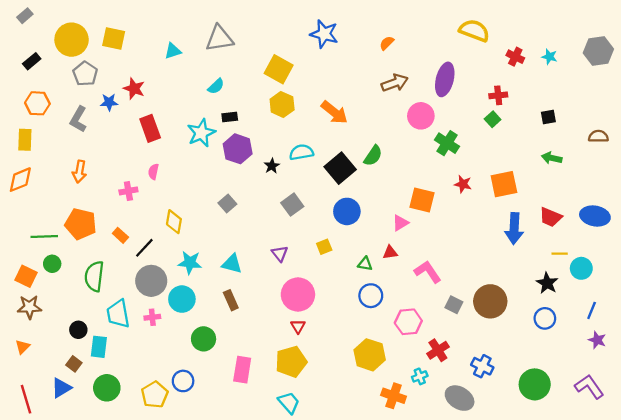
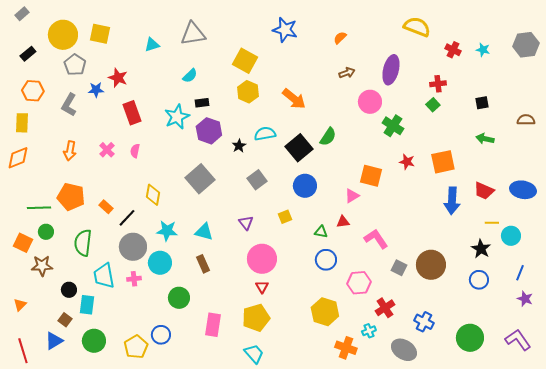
brown arrow: (395, 83) -> (347, 73), size x0.7
pink cross: (128, 191) -> (107, 150), moved, turned -35
gray square: (227, 203) -> (200, 179), size x1.8
brown star: (29, 307) -> (42, 266), moved

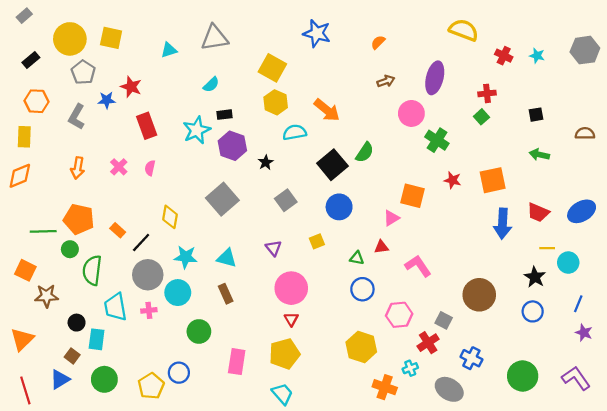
cyan semicircle: (265, 134) -> (295, 132), moved
blue ellipse: (523, 190) -> (582, 211), turned -40
green circle: (46, 232) -> (70, 249), moved
gray square: (399, 268) -> (444, 320), moved
orange triangle: (20, 305) -> (22, 339), size x1.6

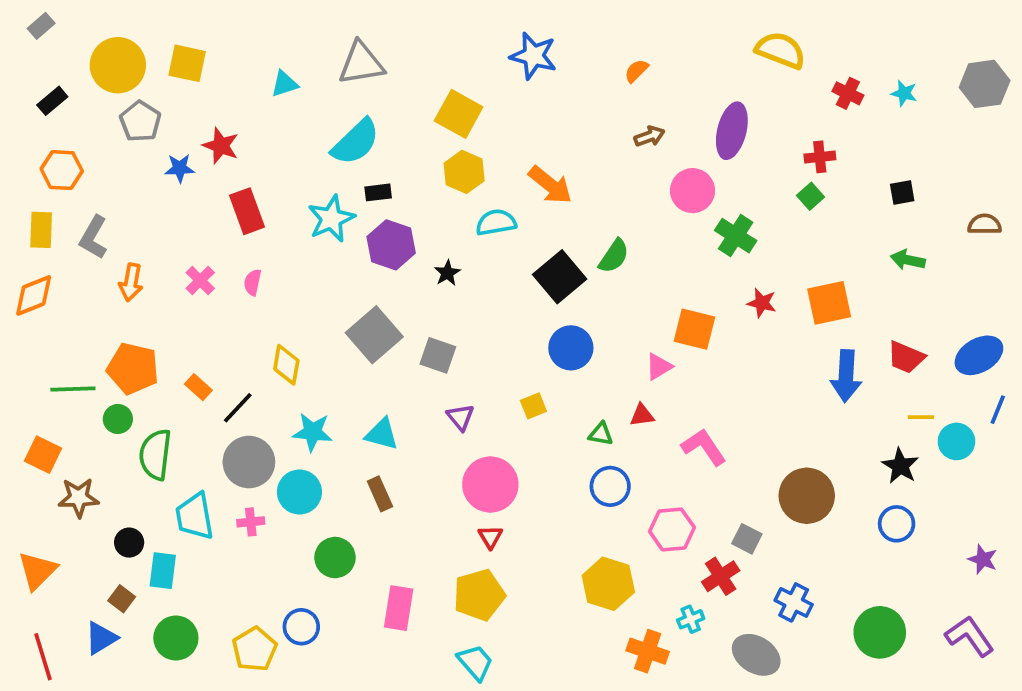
cyan semicircle: (211, 85) -> (356, 142), size x1.8
gray L-shape: (77, 117) -> (94, 237), moved
gray square: (286, 200) -> (438, 355), moved, turned -35
blue line: (578, 304) -> (998, 410), moved

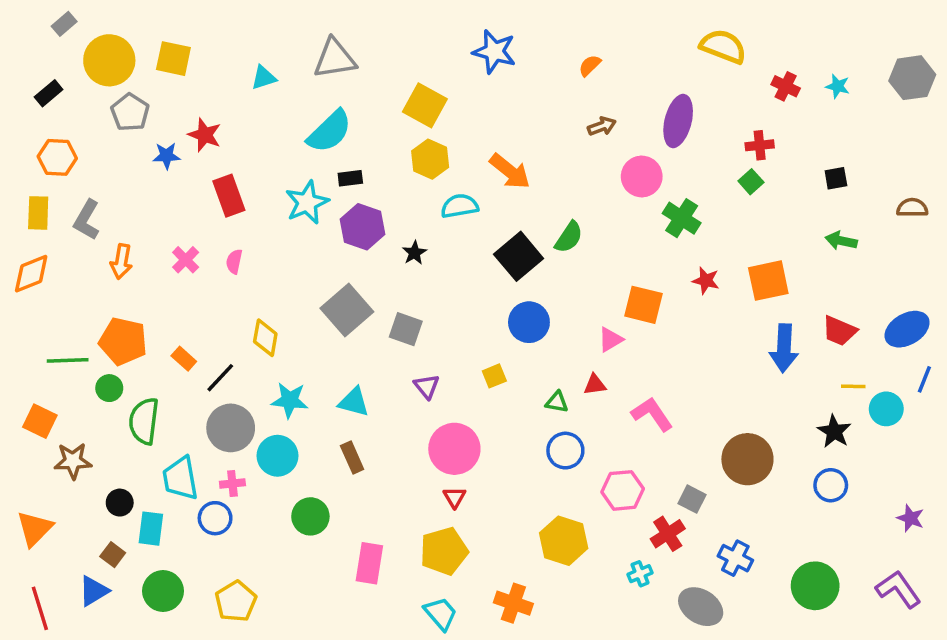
gray rectangle: (41, 26) -> (64, 24), moved
blue circle: (301, 627) -> (215, 518), moved
orange cross: (648, 651) -> (513, 603), moved

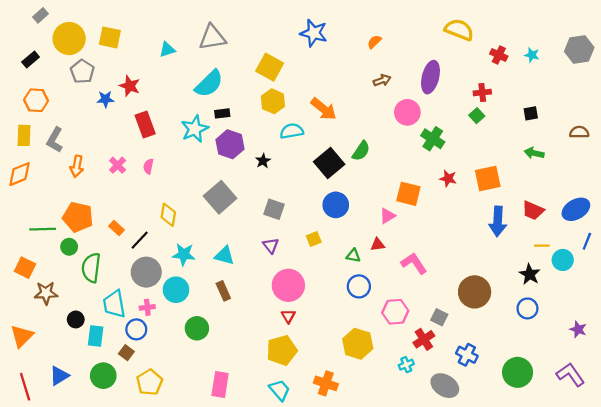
gray square: (406, 329) -> (274, 209), moved
brown square: (113, 555) -> (126, 353), moved
pink rectangle: (369, 563) -> (220, 384), moved

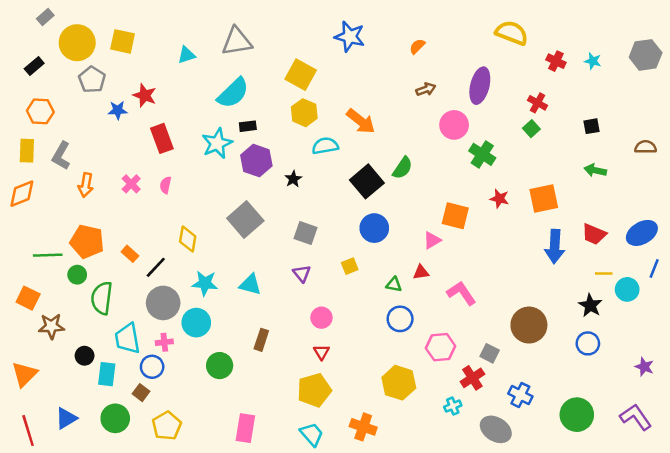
red cross: (482, 93) -> (538, 103), turned 35
pink circle: (288, 285) -> (321, 318), size x0.6
brown rectangle: (223, 291) -> (261, 340), moved, turned 42

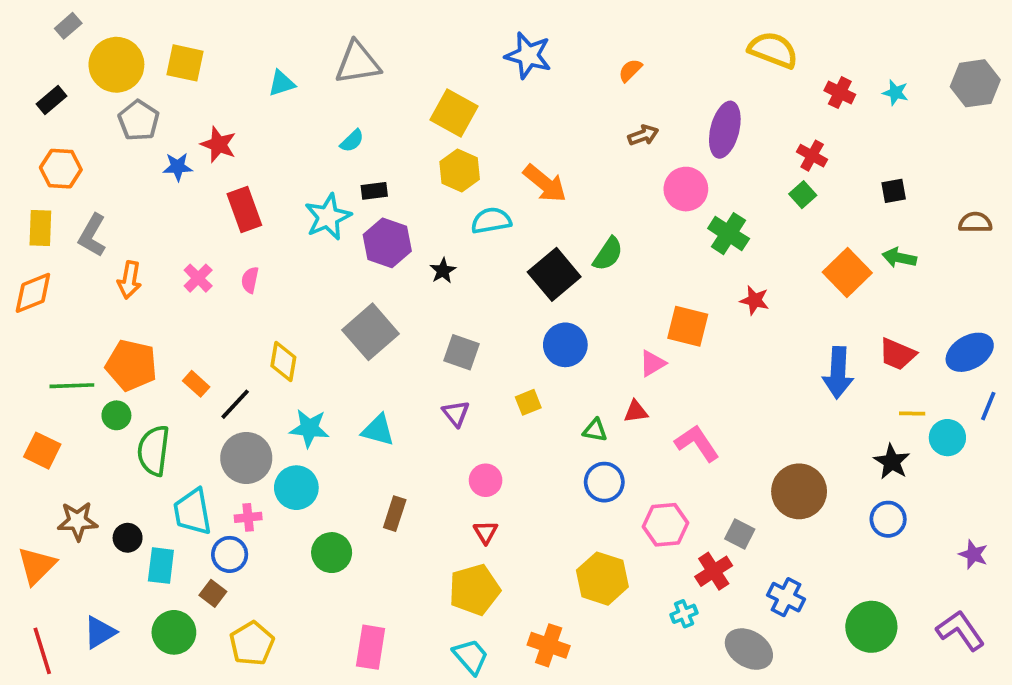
cyan semicircle: (233, 93) -> (352, 141), size x0.5
orange square: (544, 199) -> (847, 272), moved, turned -32
brown star: (51, 326) -> (77, 521), moved

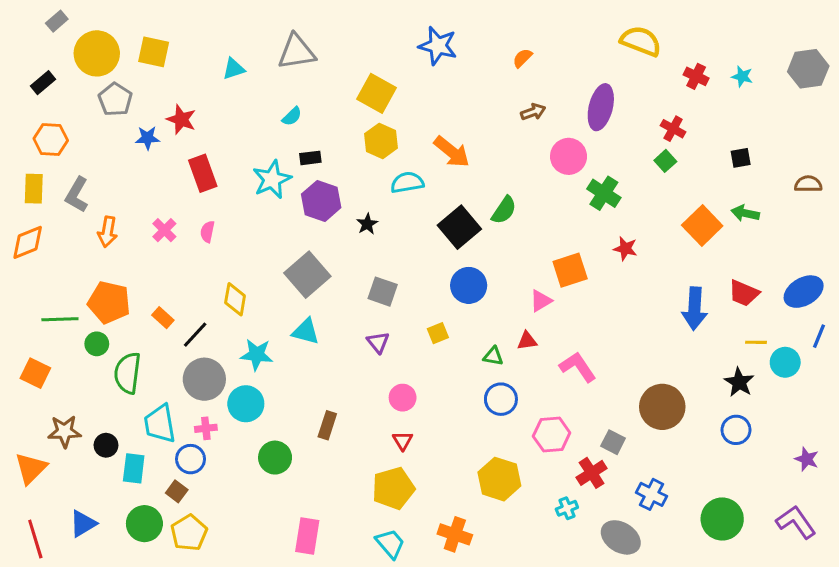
orange square: (688, 326) -> (570, 270), turned -32
cyan triangle: (378, 430) -> (306, 332), moved
yellow pentagon: (252, 643) -> (189, 533), moved

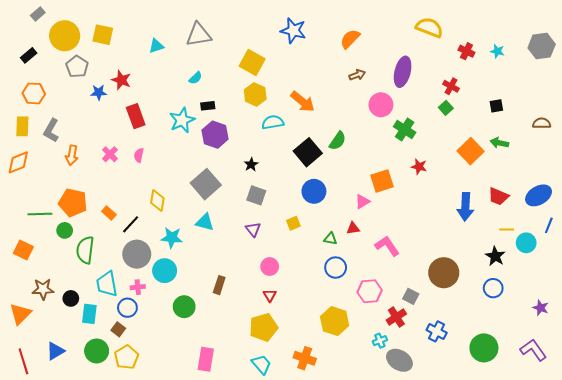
orange semicircle: (522, 58) -> (350, 39), size x1.5
black star: (367, 224) -> (251, 165), moved
gray ellipse: (621, 537) -> (399, 360), moved

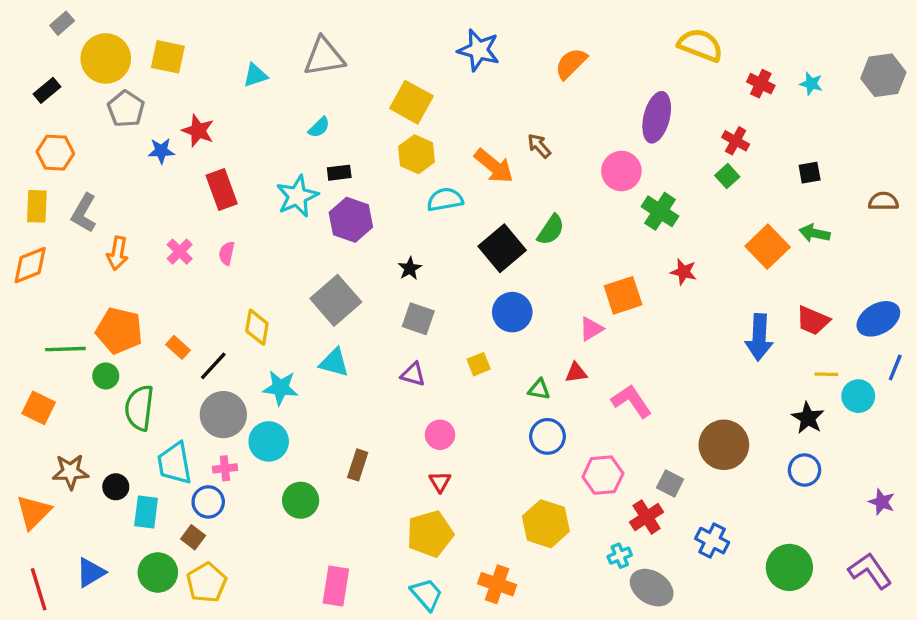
brown arrow: (357, 75) -> (539, 146), moved, turned -112
purple triangle: (253, 229) -> (413, 374), turned -35

